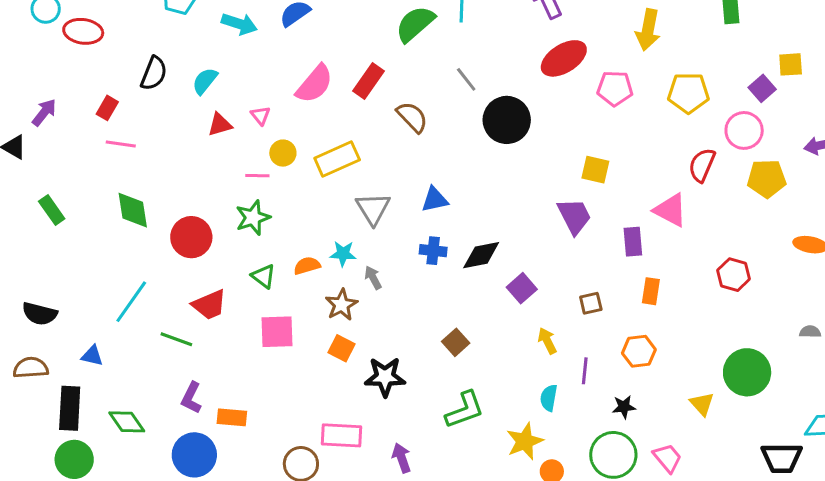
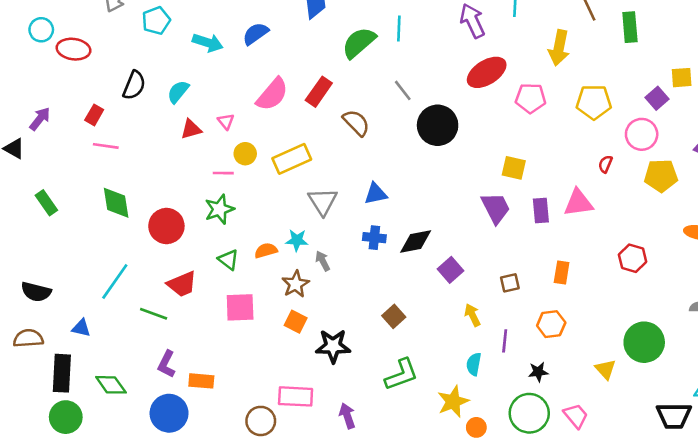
red semicircle: (702, 165) -> (605, 164), size x0.6
pink triangle: (670, 210) -> (578, 203), turned -36
purple rectangle: (633, 242) -> (541, 211), moved

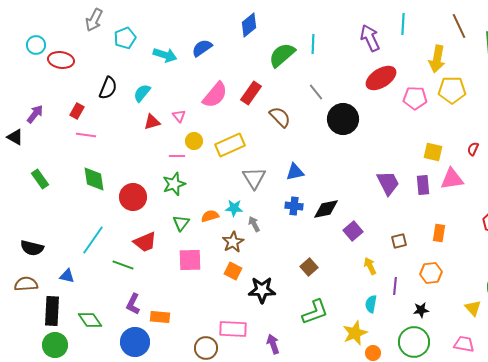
yellow pentagon: (594, 102) -> (452, 90), moved
yellow square: (514, 168) -> (433, 152), moved
green triangle: (228, 260) -> (181, 223), turned 30
pink trapezoid: (576, 416) -> (464, 344), moved, turned -40

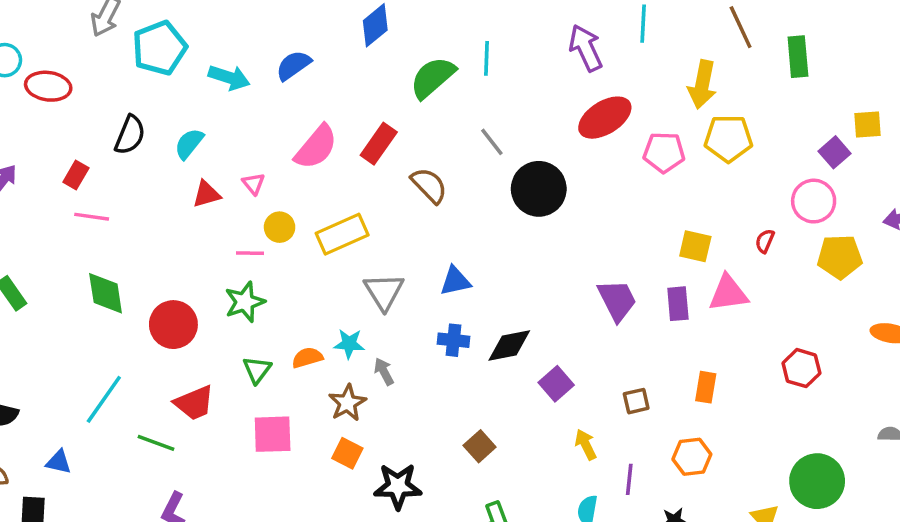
cyan pentagon: (125, 38) -> (159, 48), size x1.4

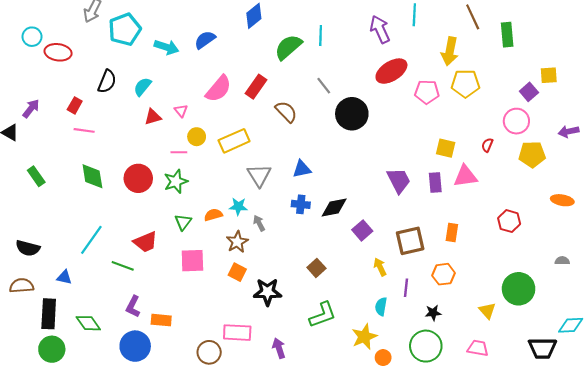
red circle: (173, 325) -> (138, 178), moved
brown square: (636, 401) -> (410, 241), size x1.8

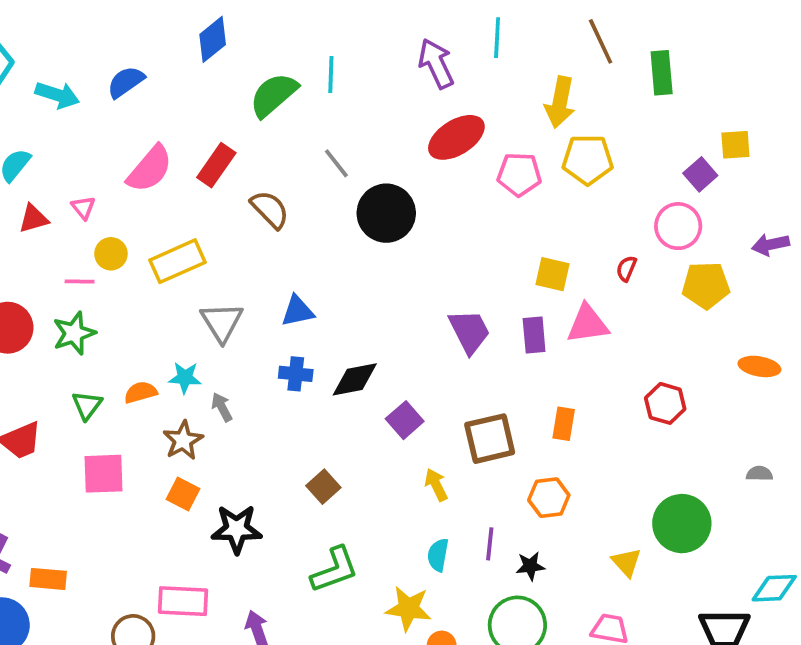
purple line: (406, 288) -> (490, 544), moved
yellow star: (364, 337) -> (408, 609), turned 30

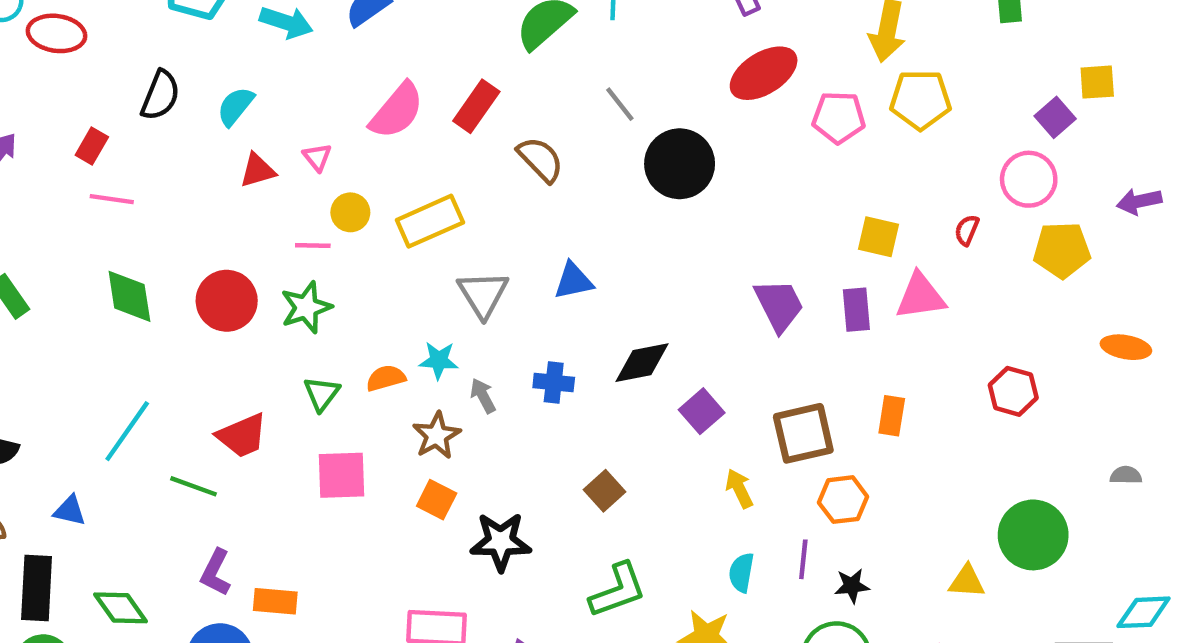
blue cross: (296, 374) -> (554, 383), moved
orange hexagon: (549, 498) -> (843, 500), moved
yellow triangle: (626, 562) -> (967, 581), turned -44

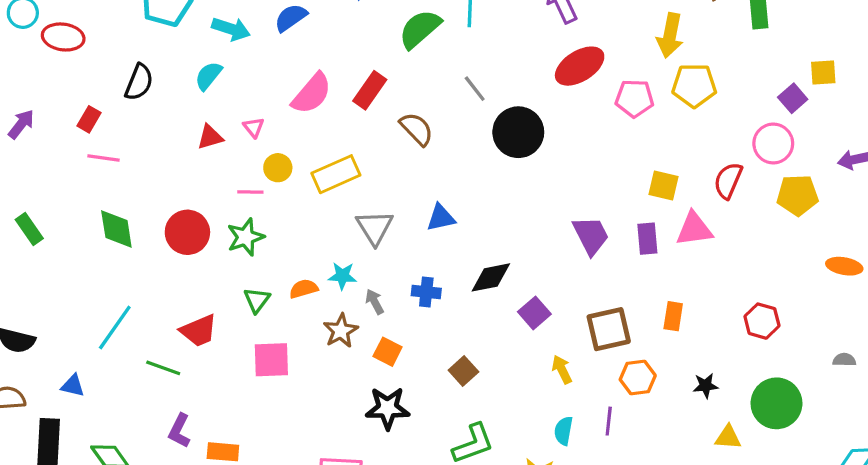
cyan semicircle: (235, 106) -> (208, 76), moved
red semicircle: (967, 230) -> (728, 181), size x1.6
red hexagon: (1013, 391) -> (762, 321), moved
orange square: (437, 500) -> (388, 352), moved
black star: (852, 586) -> (705, 386), moved

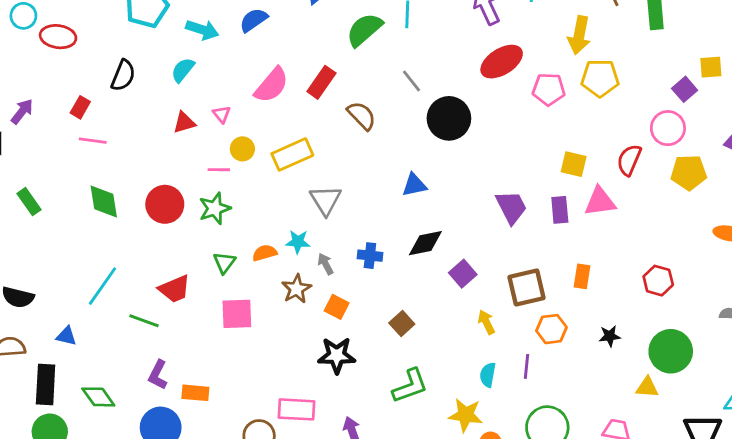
blue triangle: (441, 218) -> (414, 185), moved
yellow triangle: (728, 437) -> (647, 387), moved

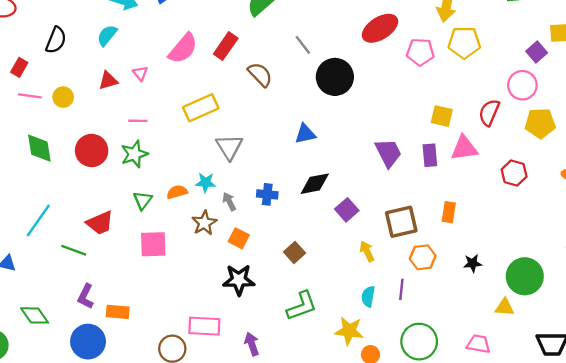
yellow circle: (242, 149) -> (63, 97), moved
red hexagon: (658, 281) -> (514, 173), moved

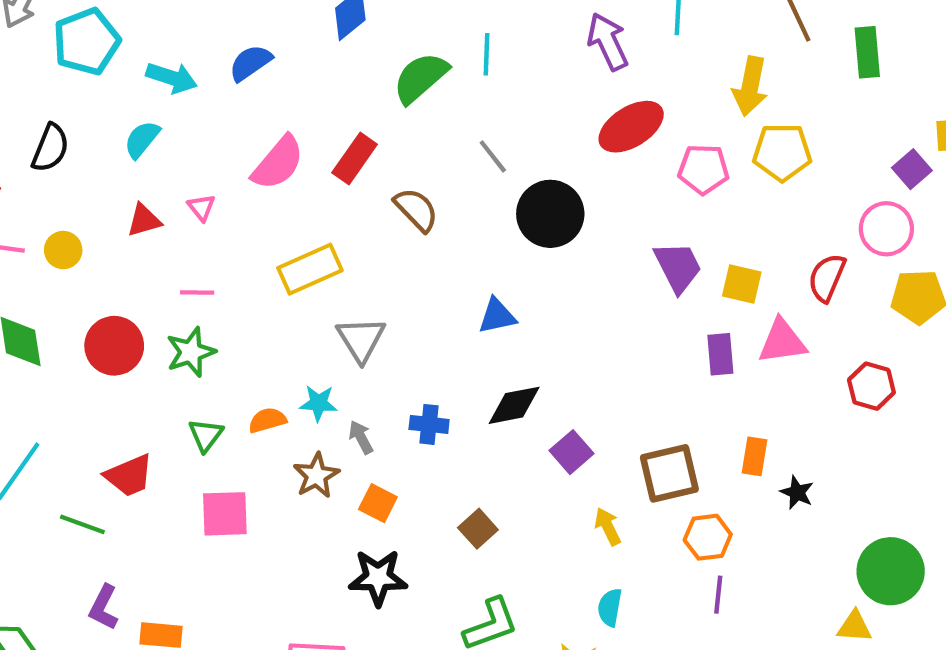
purple trapezoid: (388, 153) -> (678, 267), moved
black star: (473, 263) -> (797, 493), moved, turned 30
purple line: (401, 289) -> (718, 595), moved

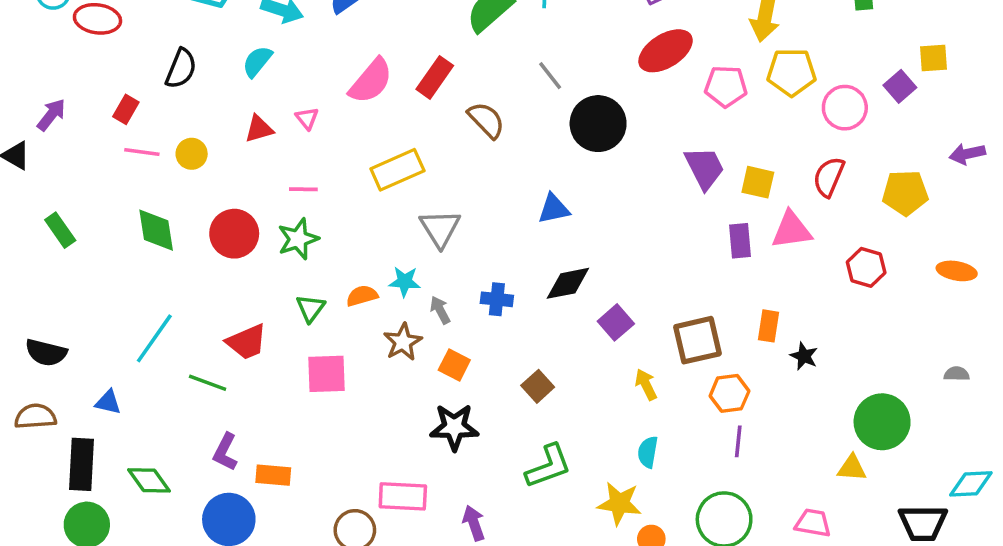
pink circle: (886, 229) -> (845, 108), moved

